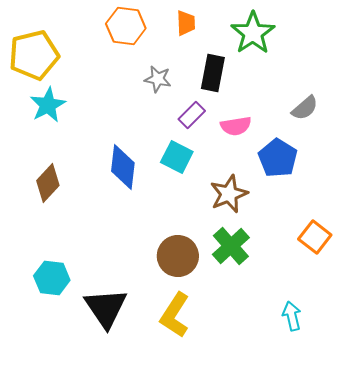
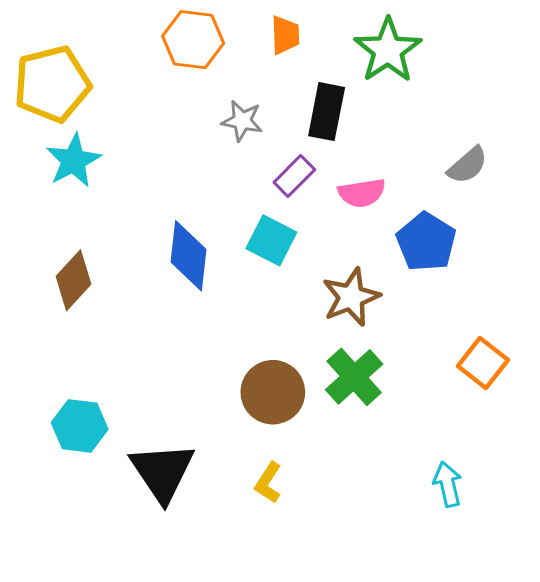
yellow L-shape: (175, 315) -> (268, 483), size x0.6

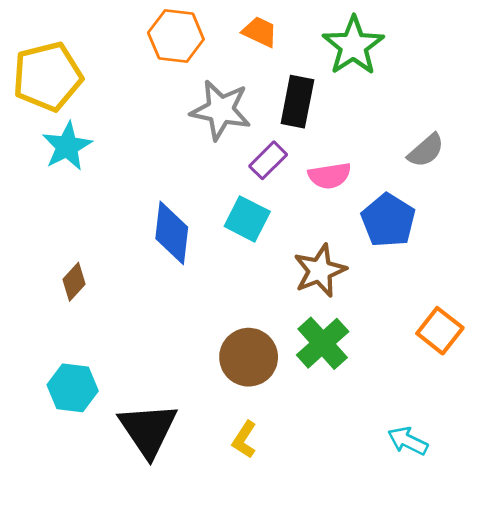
orange trapezoid: (285, 35) -> (260, 32), turned -63
gray star: (242, 121) -> (221, 110), size x1.6
brown diamond: (73, 280) -> (74, 282), moved, size x0.7
cyan arrow: (448, 484) -> (408, 441), turned -51

